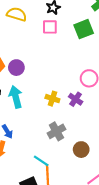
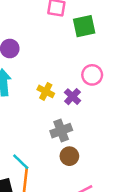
green square: (84, 29) -> (84, 26), moved
gray cross: (56, 131) -> (61, 131), moved

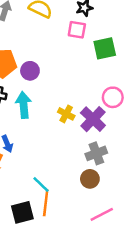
purple cross: (72, 97) -> (93, 119), size x1.5
gray cross: (61, 131) -> (96, 153), moved

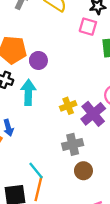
yellow cross: (66, 114) -> (68, 106), turned 35
gray cross: (96, 153) -> (73, 144), moved

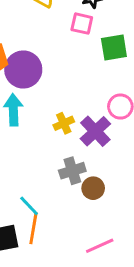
purple circle: (38, 60) -> (23, 69), size x1.6
brown circle: (83, 171) -> (93, 188), moved

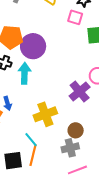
yellow cross: (64, 123) -> (45, 114), moved, size x1.6
gray cross: (72, 171) -> (70, 148), moved

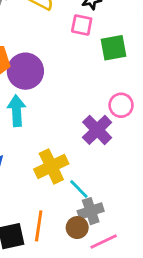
brown circle: (76, 130) -> (77, 228), moved
cyan line: (31, 140) -> (79, 189), moved

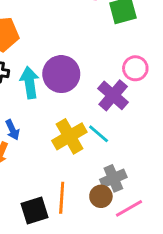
purple circle: (25, 71) -> (61, 74), moved
cyan line: (79, 189) -> (99, 134), moved

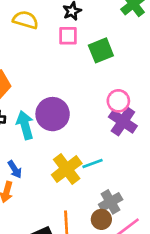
purple cross: (113, 95) -> (123, 121), moved
cyan line: (99, 134) -> (92, 164), turned -54

